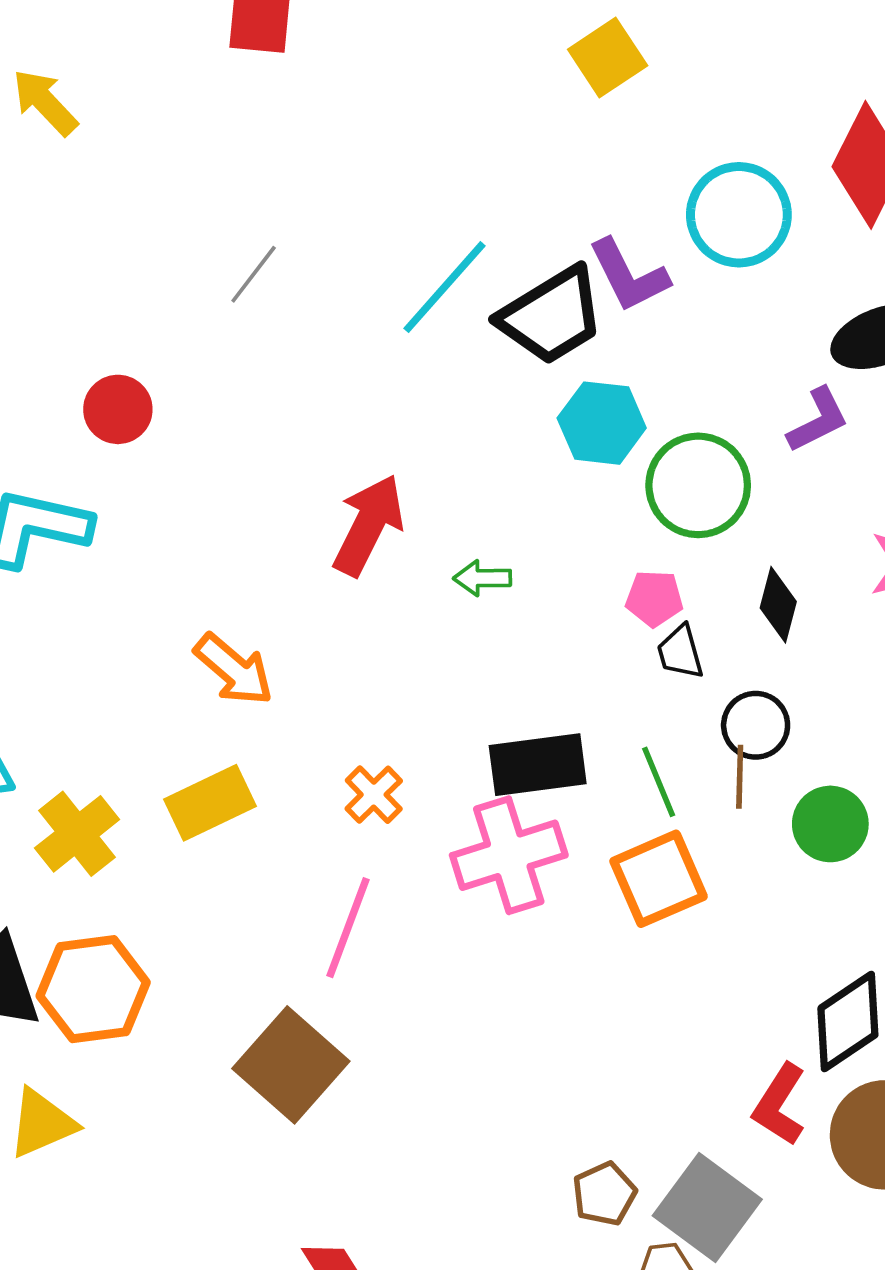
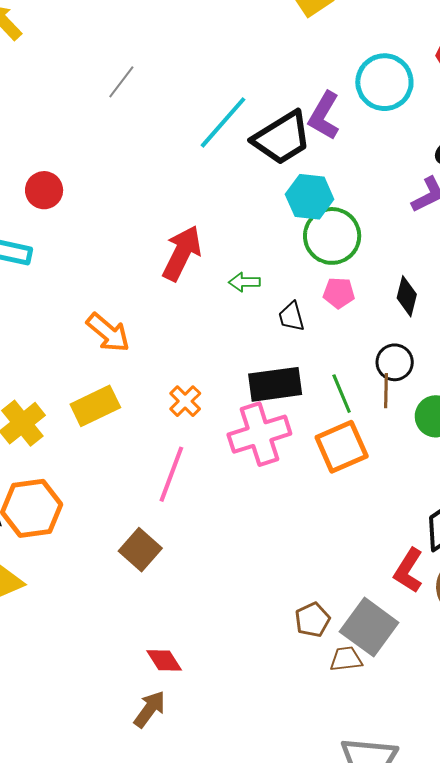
gray line: (254, 274) -> (121, 82), moved
purple L-shape: (629, 276) -> (324, 116), turned 57
green circle: (698, 485) -> (332, 236), moved
black trapezoid: (680, 652) -> (291, 317), moved
brown square: (291, 1065) -> (140, 550), size x0.7

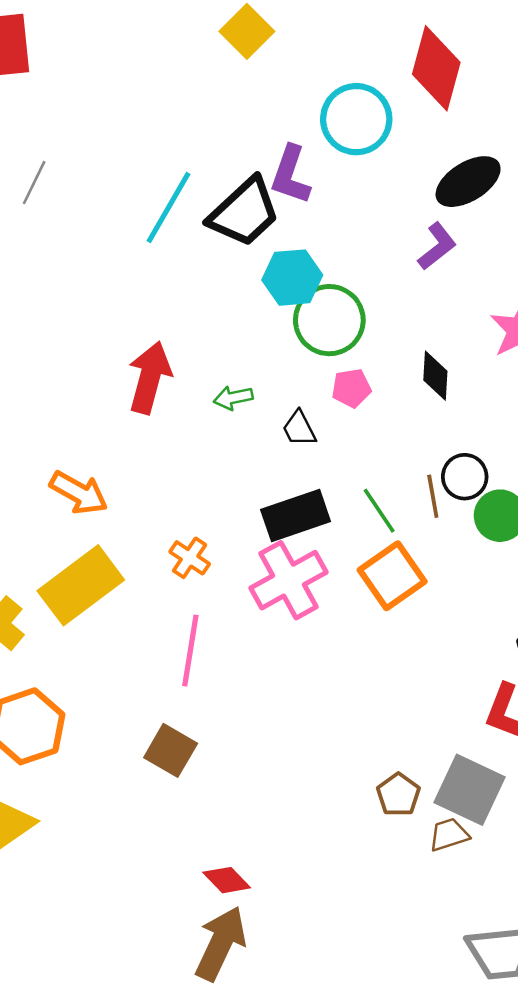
black circle: (395, 362) -> (465, 477), moved
yellow rectangle: (95, 406) -> (81, 585), size x1.4
brown arrow: (150, 709) -> (221, 943), size x1.5

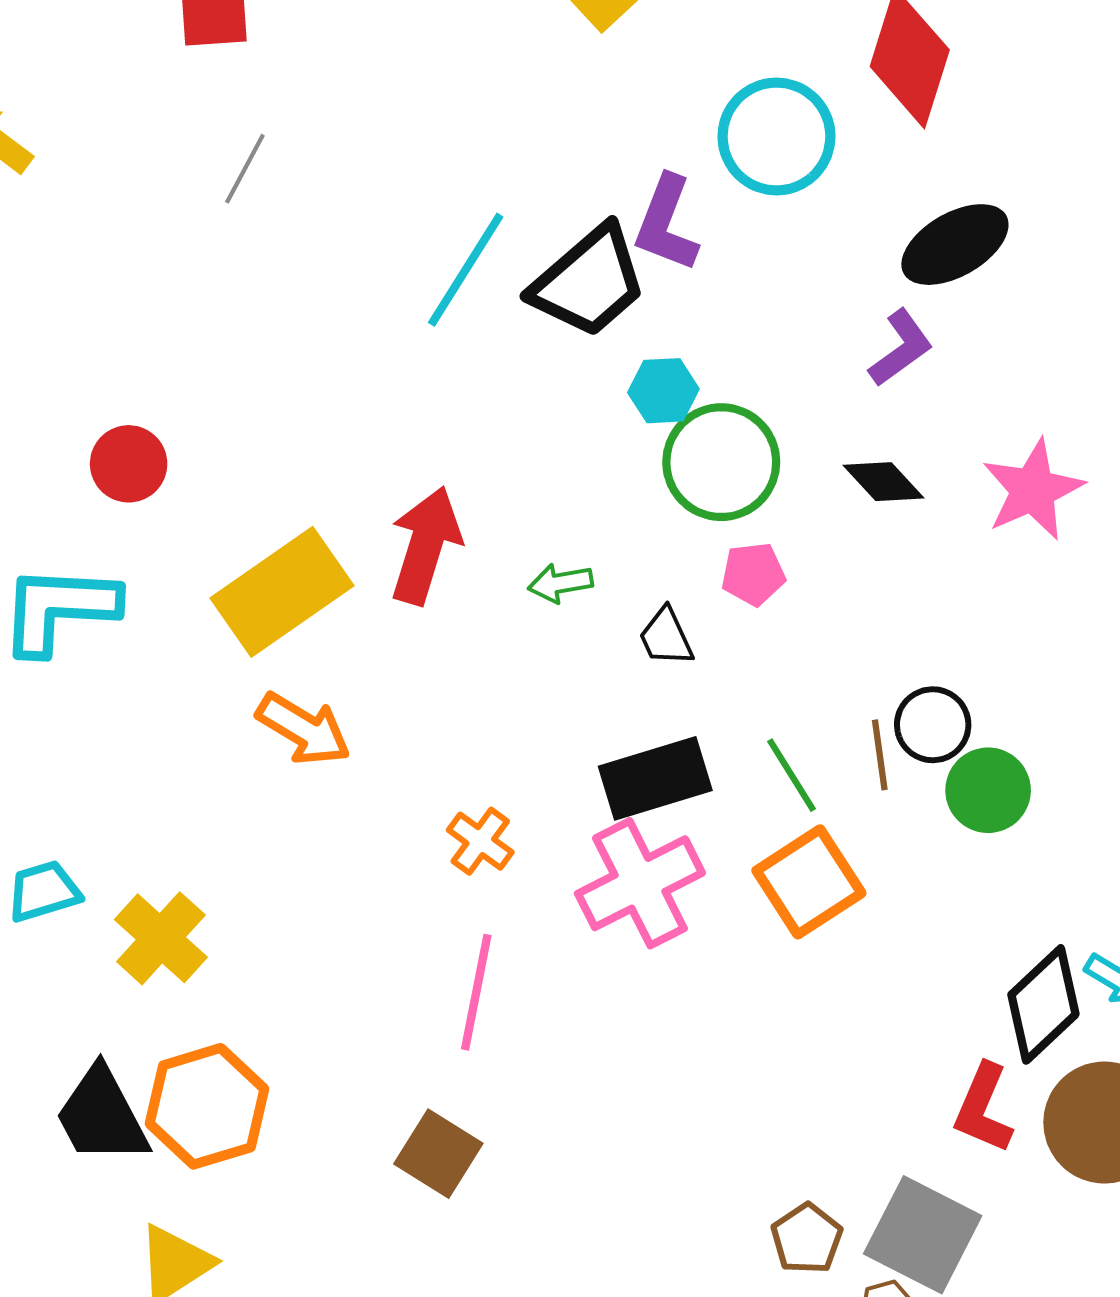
gray line: (34, 183) -> (245, 169), moved
cyan hexagon: (292, 278) -> (663, 391), size x0.7
black diamond: (435, 376) -> (884, 482), moved, turned -48
yellow rectangle: (81, 585) -> (282, 592), moved

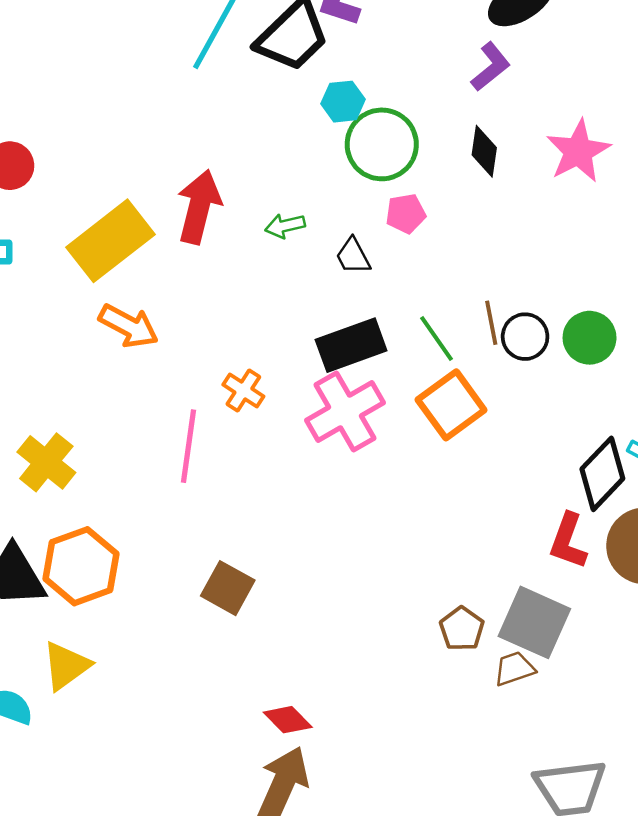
black diamond: (884, 482) -> (484, 151), turned 54
black circle: (933, 725) -> (525, 337), moved
green circle: (988, 790) -> (590, 338), moved
pink line: (476, 992) -> (188, 446), moved

